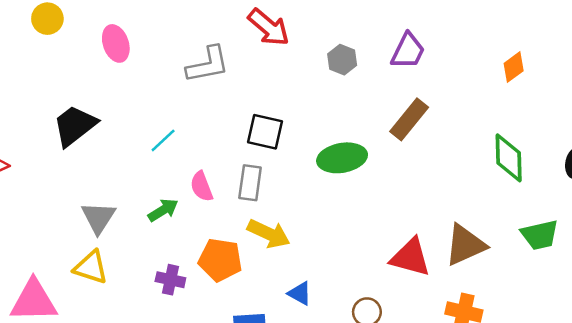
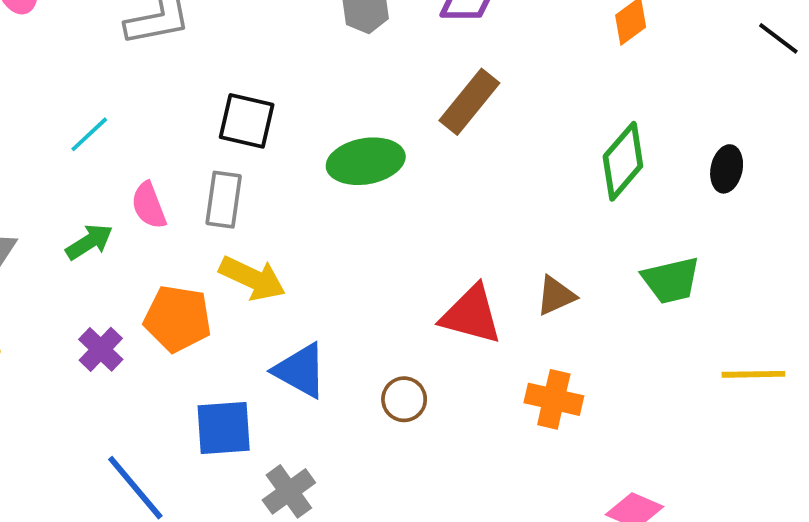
green diamond: (509, 158) -> (623, 161), turned 42
brown triangle: (465, 245) -> (556, 296), size x0.6
purple cross: (170, 280) -> (101, 349), turned 32
blue triangle: (300, 293) -> (300, 370), size x1.5

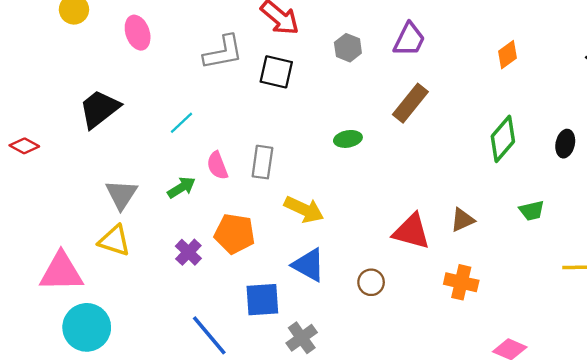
black square: (247, 121) -> (276, 72), moved
green ellipse: (366, 161) -> (348, 139), size x0.6
yellow arrow: (252, 278) -> (304, 209), moved
green trapezoid: (671, 280) -> (532, 211), size x0.7

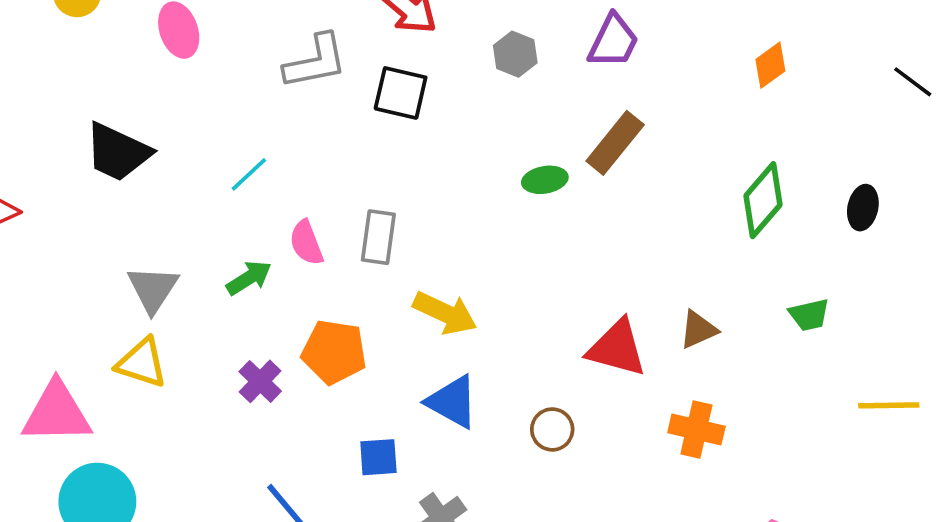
black trapezoid: (99, 109) -> (118, 152), turned -117
green ellipse: (348, 139) -> (545, 180), moved
blue square: (262, 300) -> (378, 457), size x0.7

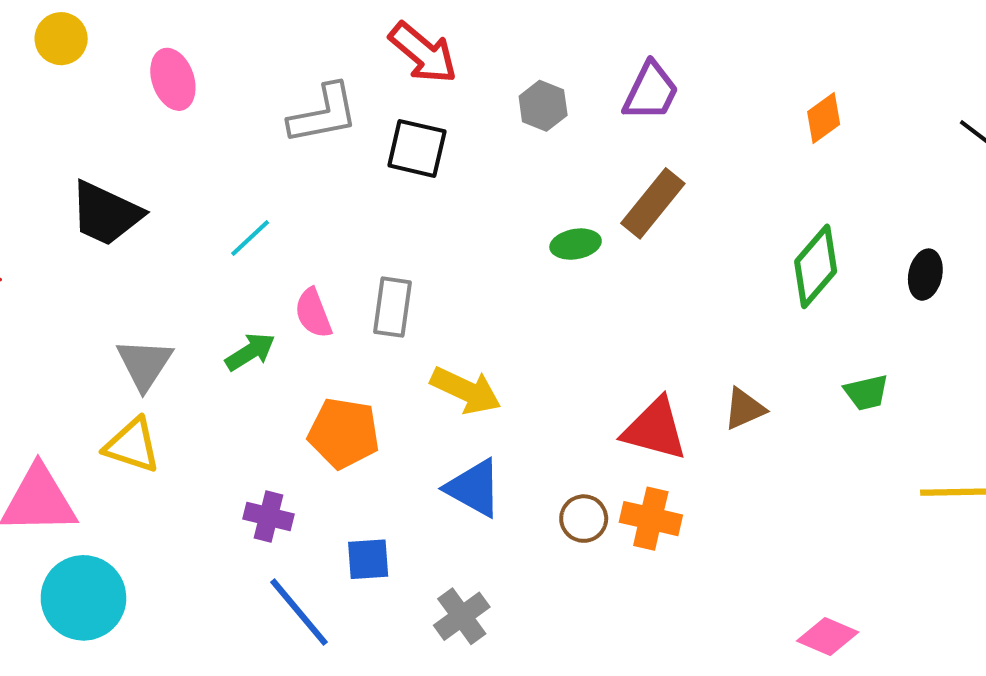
purple cross: (260, 381) -> (269, 517), moved, turned -30
orange cross: (696, 429) -> (651, 519), moved
blue square: (378, 457) -> (368, 559), moved

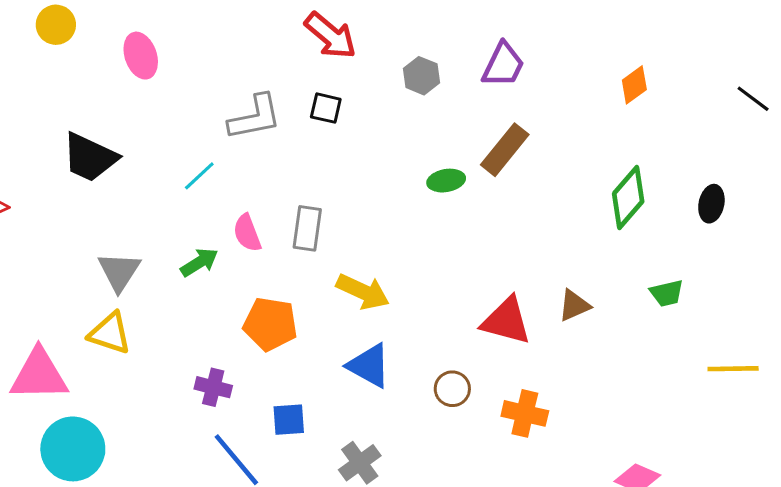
gray L-shape: (323, 114) -> (255, 117), moved
black square: (417, 148) -> (326, 108), size x0.7
orange cross: (651, 519) -> (525, 413), moved

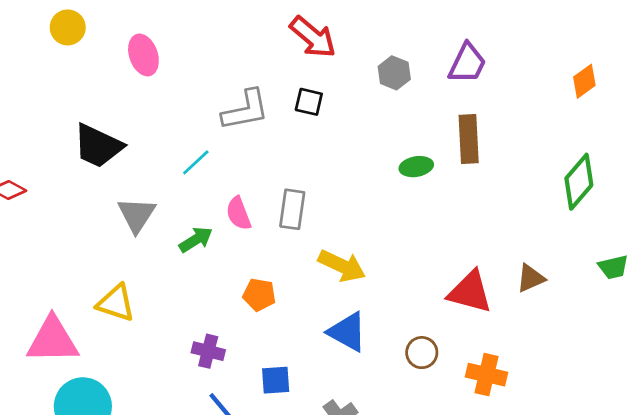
brown rectangle: (505, 150) -> (469, 139), turned -42
gray triangle: (119, 272) -> (137, 215), moved
orange pentagon: (270, 324) -> (259, 295), size x0.7

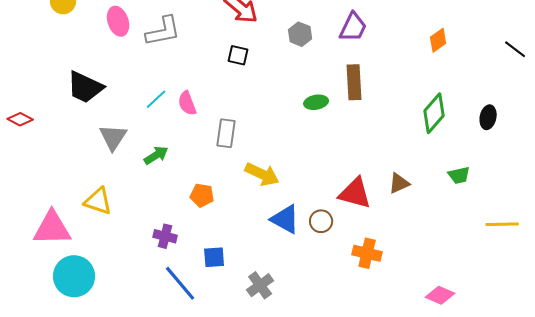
gray L-shape: (245, 110) -> (163, 31), moved
pink semicircle: (239, 213) -> (187, 103), moved
blue triangle: (347, 332) -> (285, 219), moved
brown circle: (422, 353) -> (321, 221), moved

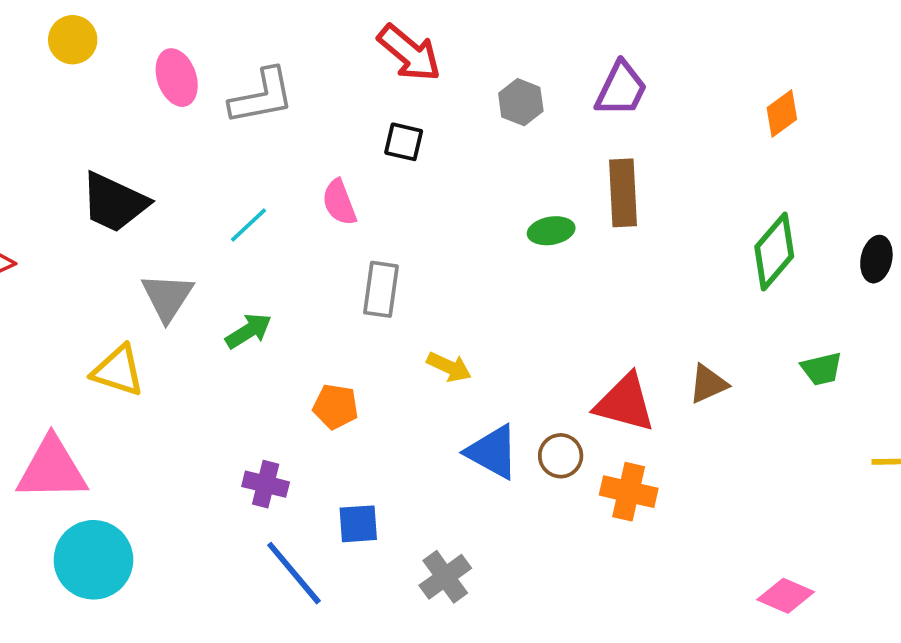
pink semicircle: (187, 103) -> (339, 202), moved
yellow arrow: (262, 174) -> (449, 367), size x0.7
yellow triangle: (98, 201) -> (118, 371), moved
orange cross: (367, 253) -> (629, 492), moved

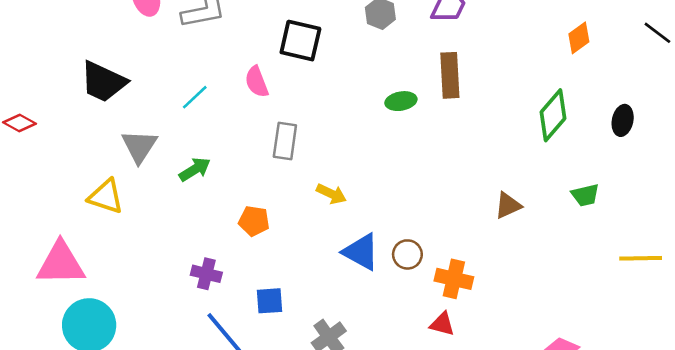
orange diamond: (782, 113) -> (579, 38), moved
black square: (404, 142) -> (300, 41), size x1.6
red triangle: (625, 403) -> (442, 324), moved, size x0.6

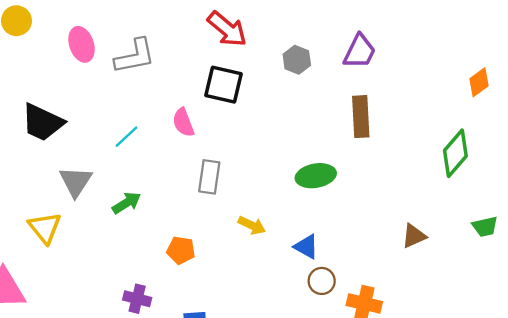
green ellipse: (401, 101) -> (316, 176), moved, size x1.4
yellow triangle: (106, 196) -> (45, 228), turned 33
blue triangle: (361, 252) -> (306, 247), moved, size x0.7

